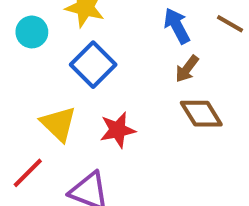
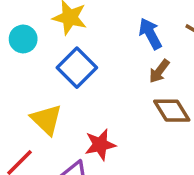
red star: (118, 130) -> (100, 145), moved

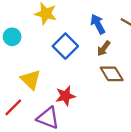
cyan circle: (23, 39) -> (12, 37), moved
blue square: (77, 68) -> (65, 46), moved

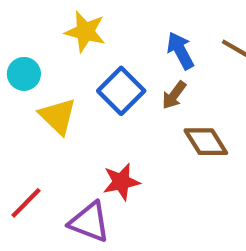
brown arrow: (104, 48) -> (174, 95), moved
yellow triangle: (31, 80) -> (58, 116), moved

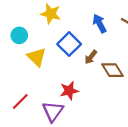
brown arrow: (174, 95) -> (91, 57), moved
purple triangle: (89, 222) -> (53, 111), turned 45

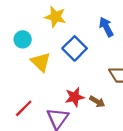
brown arrow: (91, 57) -> (97, 102), moved, turned -96

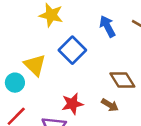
cyan circle: (23, 39) -> (15, 83), moved
brown arrow: (97, 102) -> (110, 105), moved

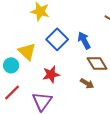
blue arrow: (107, 26) -> (84, 40), moved
red star: (72, 104) -> (51, 74), moved

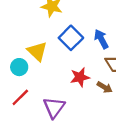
red star: (51, 74) -> (80, 77), moved

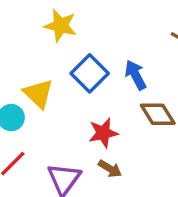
brown arrow: (105, 87) -> (110, 169), moved

